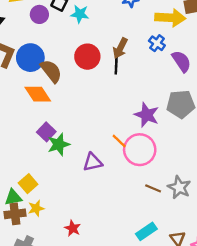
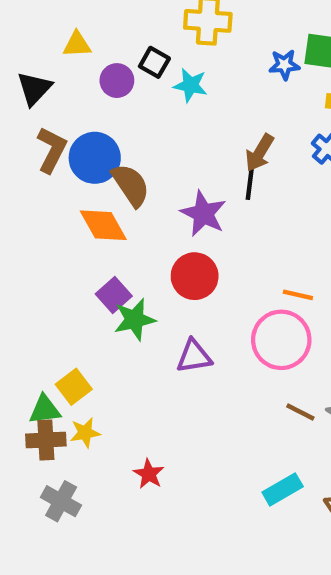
red circle: (87, 57) -> (195, 276), moved
purple star: (147, 115) -> (203, 214), moved
orange line: (119, 141) -> (298, 295), moved, turned -35

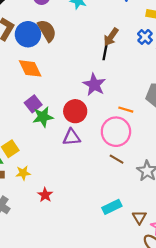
brown semicircle: (131, 185) -> (47, 31), moved
purple star: (203, 214) -> (94, 85), moved
red circle: (195, 276) -> (75, 111), moved
brown line: (300, 412) -> (117, 159), moved
yellow star: (85, 433) -> (23, 173), moved

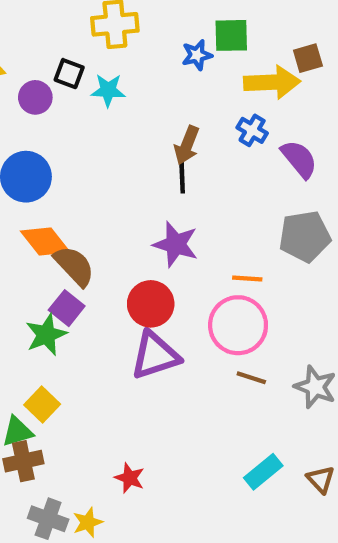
brown semicircle: (47, 31) -> (74, 266), moved
green star: (43, 117) -> (46, 335), moved
purple triangle: (72, 137) -> (155, 355), size x1.4
yellow star: (23, 173) -> (88, 522), moved

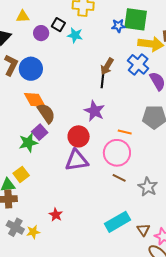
green square: (231, 35) -> (136, 19), size x1.4
blue cross: (252, 130) -> (138, 64), size x1.5
cyan rectangle: (263, 472) -> (118, 222), size x1.4

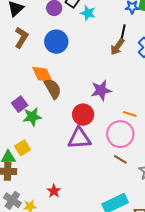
blue circle: (31, 69) -> (56, 42), moved
black line: (102, 80) -> (123, 32), moved
purple star: (94, 111) -> (101, 90), turned 30
purple square: (40, 132) -> (20, 104), moved

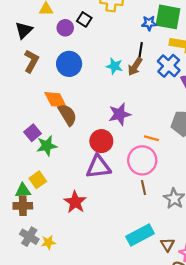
cyan star: (88, 13) -> (114, 66), moved
brown line: (120, 159) -> (143, 188), turned 48
red star: (54, 191) -> (75, 202), moved, size x1.5

